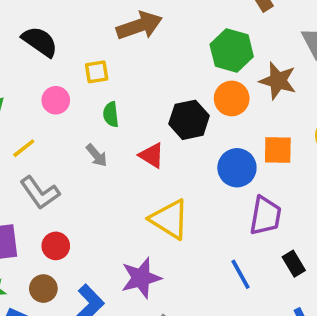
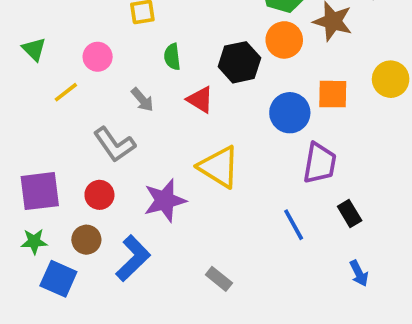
pink circle: (56, 100) -> (98, 57), moved
green semicircle: (111, 114) -> (172, 57), moved
gray L-shape: (40, 193) -> (114, 144), moved
purple star: (141, 278) -> (165, 200), moved

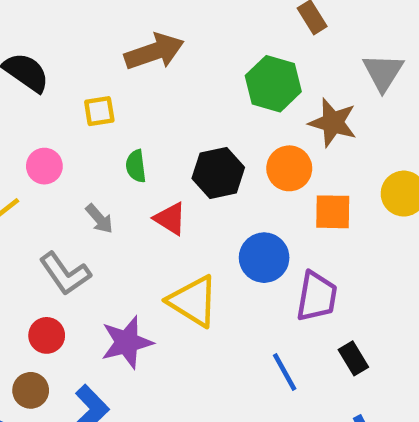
orange circle: (284, 40) -> (289, 168), moved
blue circle: (290, 113) -> (264, 258), moved

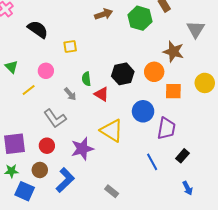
brown arrow: (154, 52) -> (104, 14), moved, size x0.7
green hexagon: (273, 84) -> (140, 18), moved
green semicircle: (136, 166) -> (86, 79), moved
black rectangle: (353, 358) -> (182, 156), turned 72

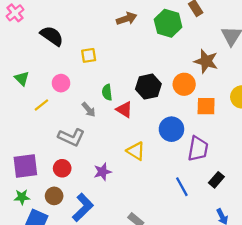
gray L-shape: (55, 118) -> (71, 137), turned -30
yellow triangle: (112, 131) -> (136, 151), size x0.7
purple star: (82, 149) -> (102, 172), size x0.7

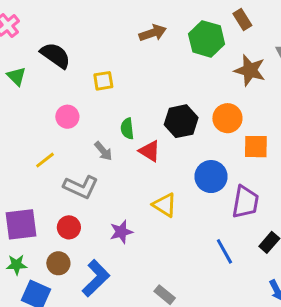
brown star: (206, 61) -> (250, 70), moved
green triangle: (22, 78) -> (17, 76), moved
yellow line: (41, 105) -> (45, 160), moved

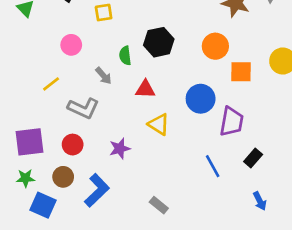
black hexagon: (181, 121) -> (159, 42), moved
red triangle: (150, 151) -> (145, 89), moved, turned -30

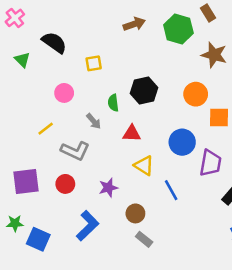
blue line: (213, 166) -> (171, 190), moved
brown circle: (63, 177) -> (135, 213), moved
green star: (25, 178) -> (15, 223), moved

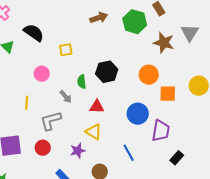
yellow line: (46, 129) -> (27, 103), turned -48
gray L-shape: (75, 151) -> (51, 121), turned 140
yellow triangle: (144, 165) -> (94, 132), moved

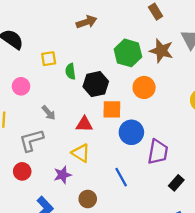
green hexagon: (135, 22) -> (128, 53), moved
green semicircle: (82, 82) -> (70, 71), moved
orange square: (168, 94) -> (112, 109), moved

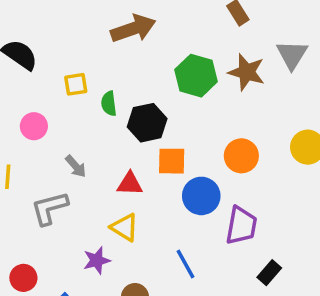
brown arrow: (87, 22) -> (133, 29), size x1.4
orange circle: (144, 87) -> (241, 156), moved
red circle: (22, 171) -> (23, 278), moved

